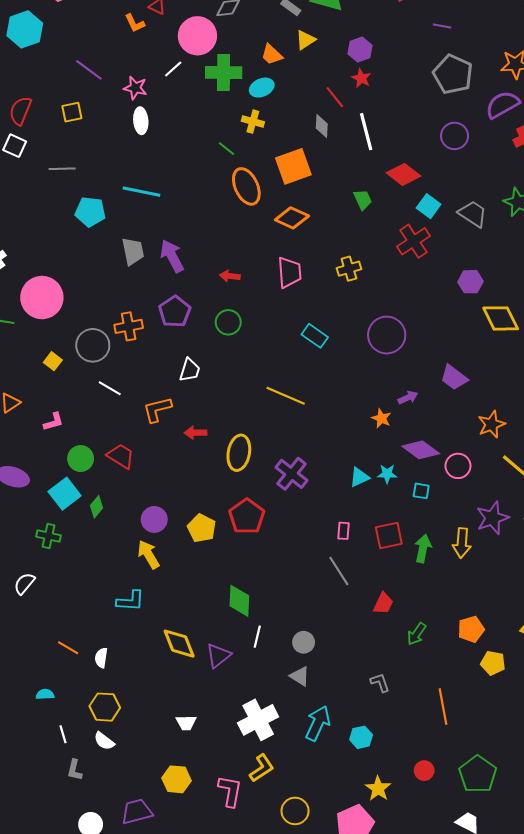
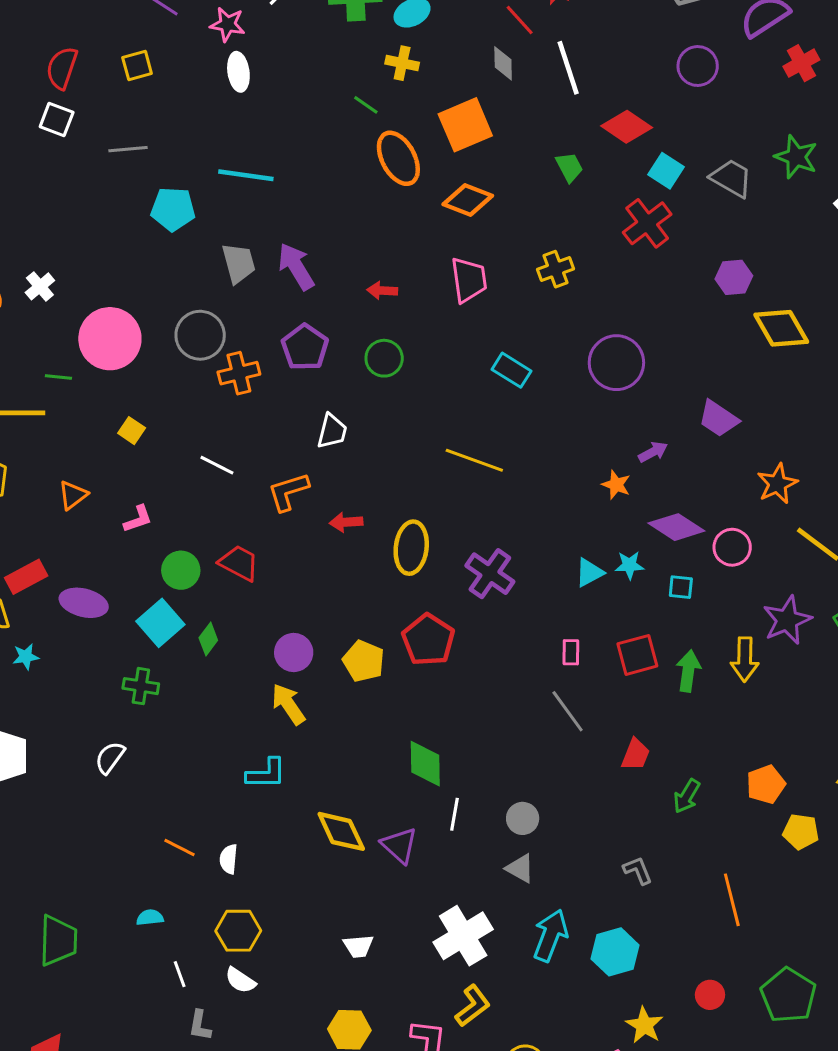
gray circle: (93, 345) -> (200, 335), moved
purple triangle: (218, 656) -> (399, 845), turned -36
cyan hexagon: (361, 737) -> (615, 952), size x1.4

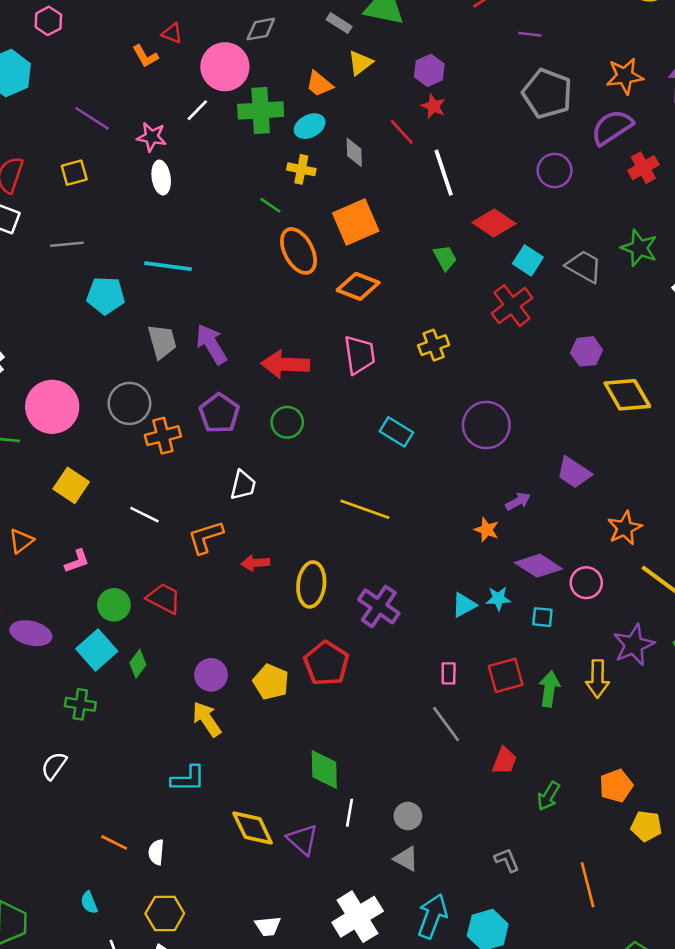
gray diamond: (503, 63) -> (354, 152), moved
red arrow: (382, 291) -> (285, 364), size x1.8
yellow square: (132, 431) -> (71, 485), size x1.5
cyan semicircle: (150, 917) -> (89, 903), turned -105

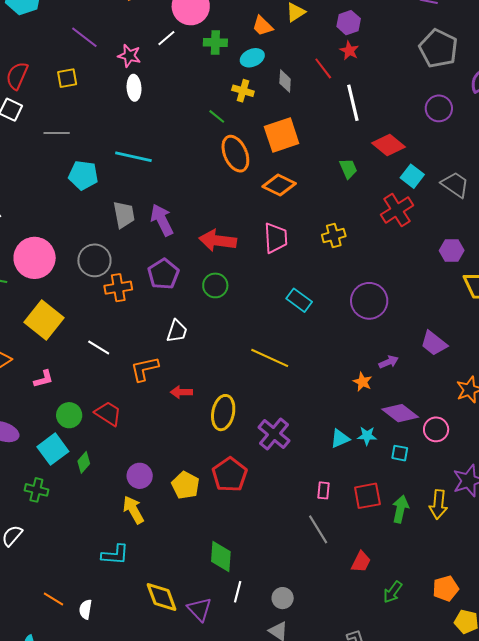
green cross: (261, 110) -> (215, 42), size x0.7
yellow square: (71, 485) -> (44, 320), size x1.4

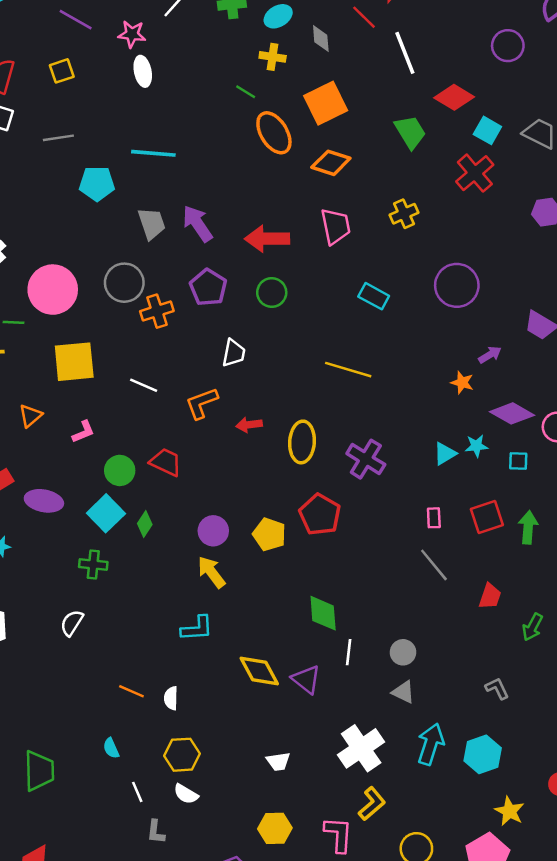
green trapezoid: (348, 169) -> (410, 132), size x1.4
yellow square: (44, 320) -> (74, 362), turned -36

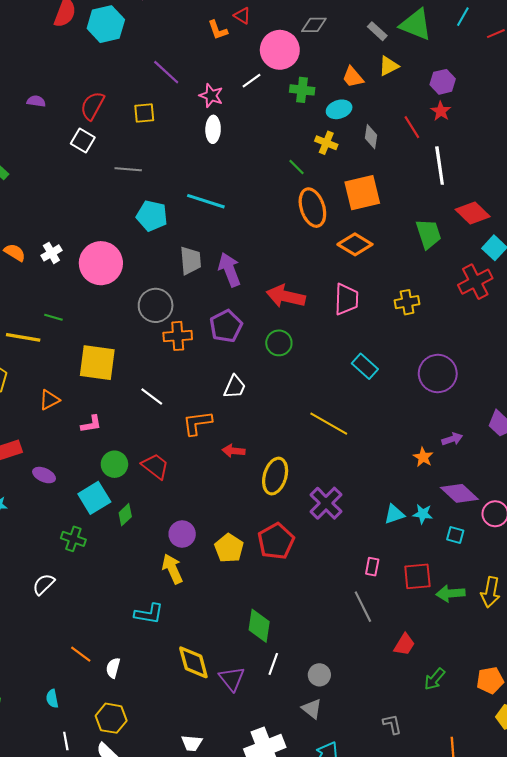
pink circle: (53, 290) -> (101, 263), moved
purple ellipse: (44, 501) -> (44, 475), size x0.7
green arrow: (528, 527) -> (450, 593), turned -112

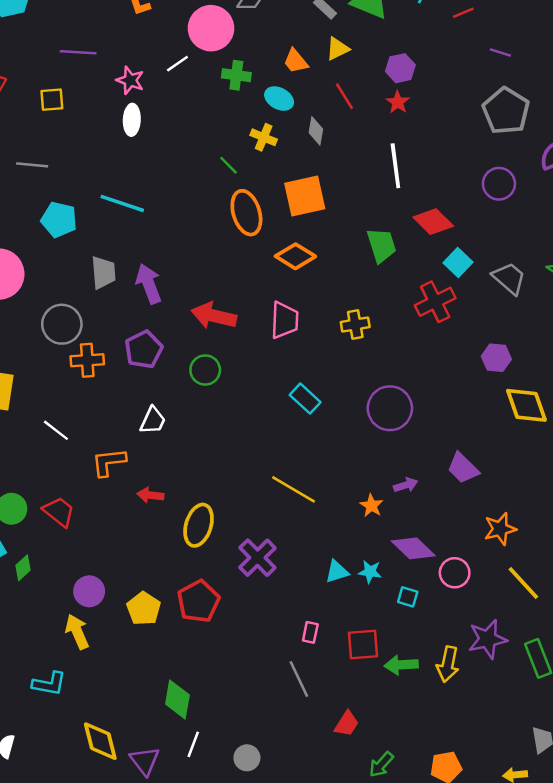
purple line: (166, 72) -> (78, 52), turned -40
cyan ellipse: (339, 109) -> (279, 99), turned 45
red line: (412, 127) -> (344, 96), moved
yellow line: (329, 424) -> (293, 489), moved

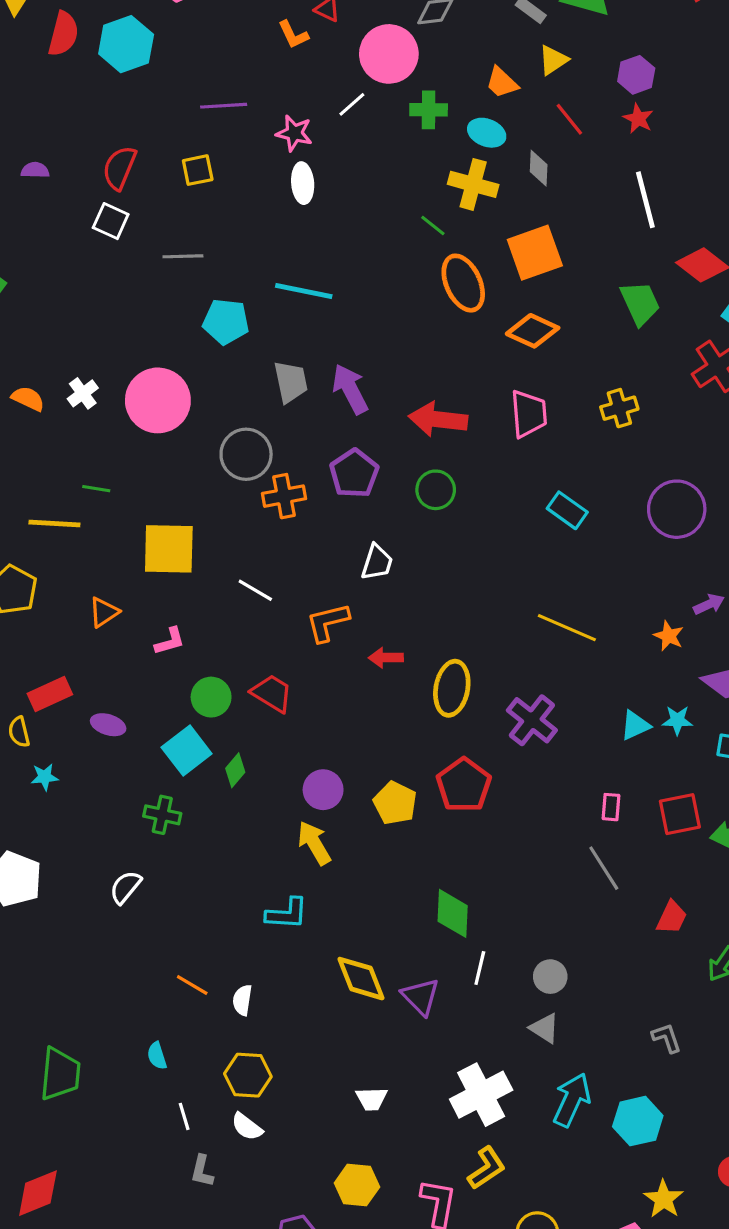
yellow cross: (264, 137) -> (473, 184), size x1.4

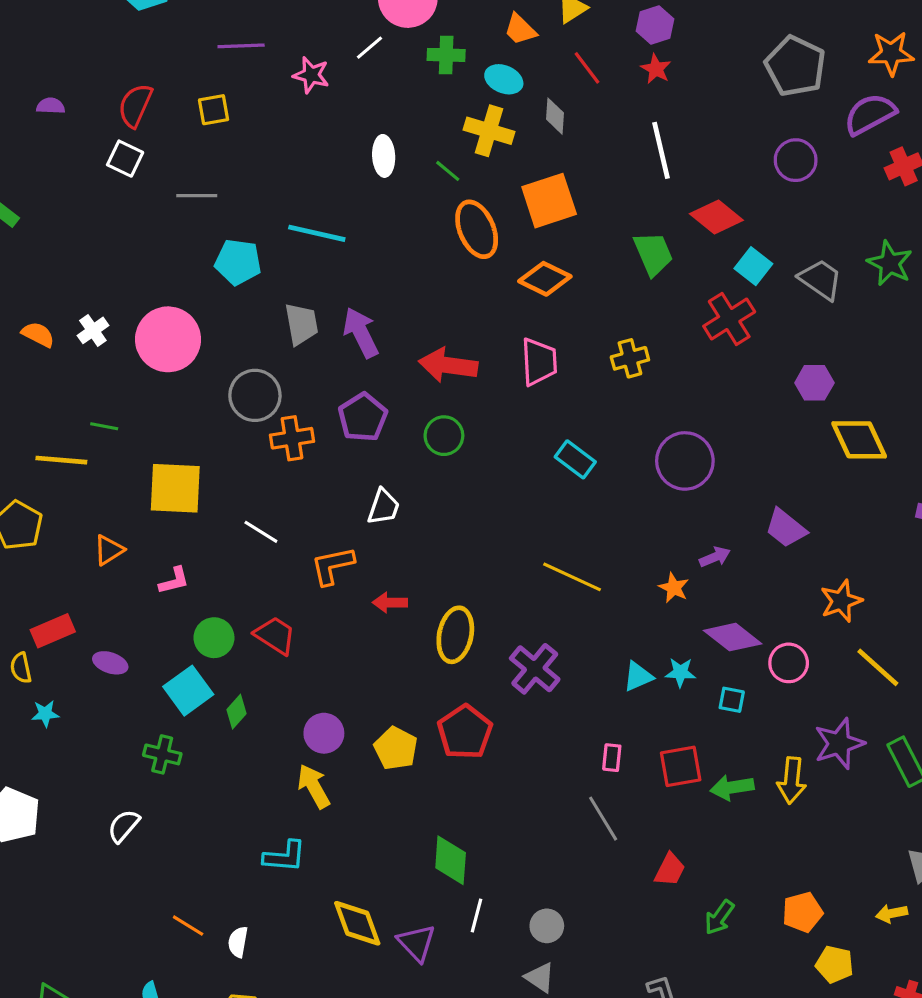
white ellipse: (303, 183) -> (384, 156), moved

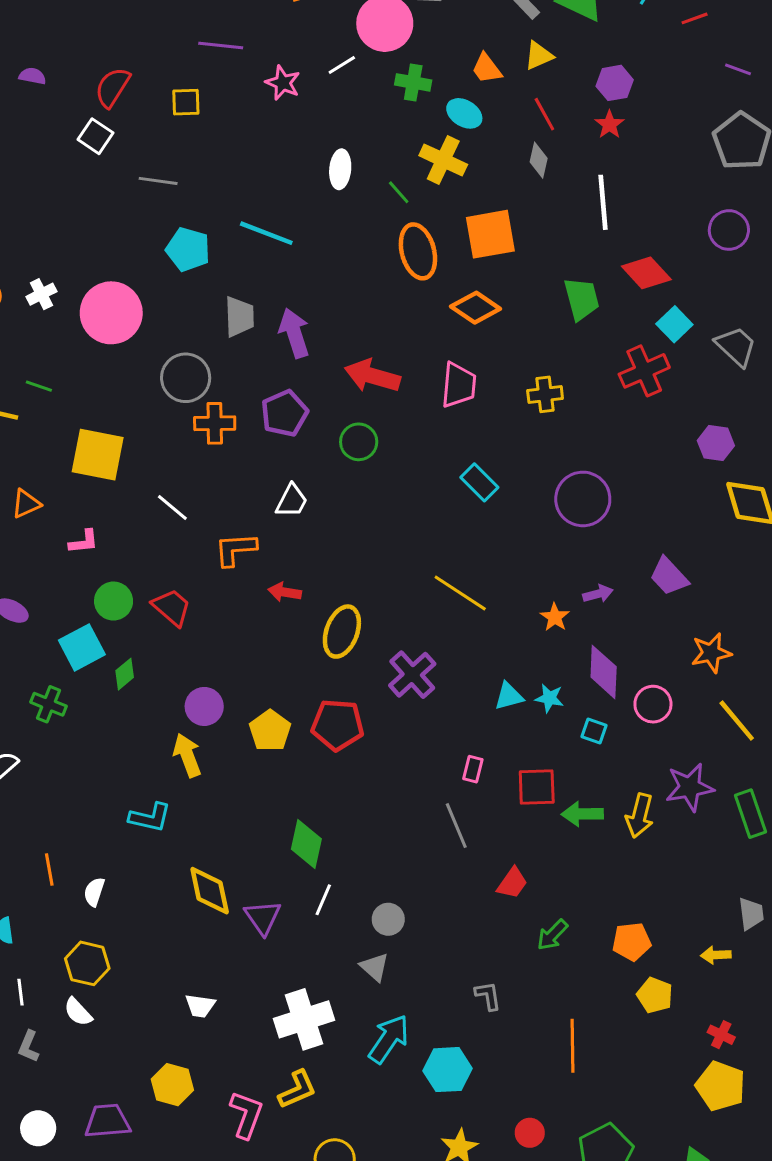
gray diamond: (555, 116) -> (539, 160), moved
purple diamond: (733, 637) -> (604, 672), turned 46
red pentagon: (465, 732) -> (338, 725), turned 30
orange line: (188, 926) -> (49, 869), turned 40

